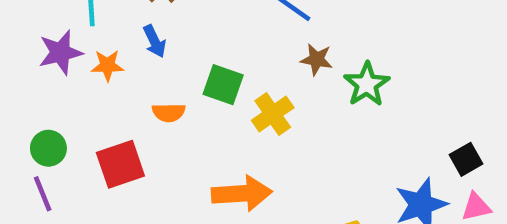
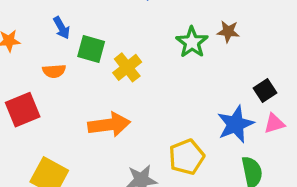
blue arrow: (155, 41) -> (62, 28), moved
brown star: (317, 59) -> (228, 32), moved

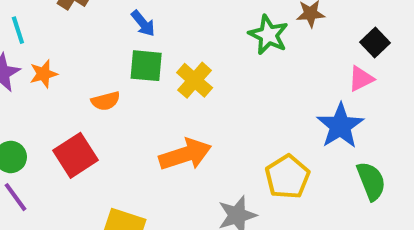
blue arrow: (62, 28) -> (143, 23), moved
black square: (265, 90) -> (375, 42), moved
pink triangle: (274, 123) -> (361, 79), moved

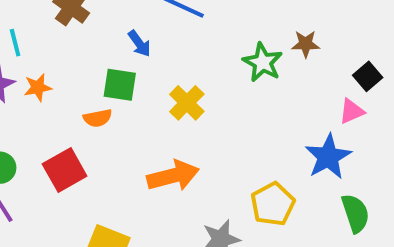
green square: (146, 66) -> (120, 85), moved

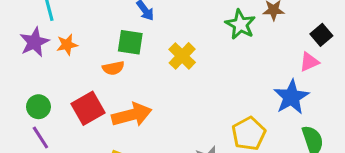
orange arrow: (173, 176) -> (132, 115), moved

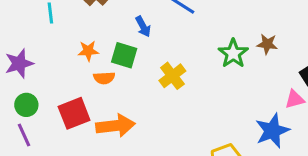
purple star: (34, 42) -> (19, 63), moved
orange star: (67, 45) -> (88, 51), moved

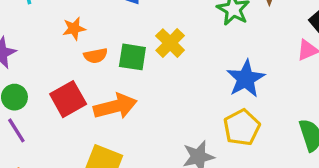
green square: (124, 55) -> (132, 57), moved
blue star: (272, 131) -> (246, 79), moved

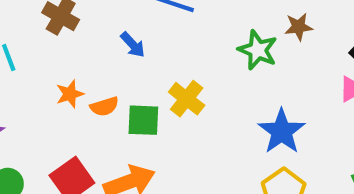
orange semicircle: (96, 56) -> (104, 106), moved

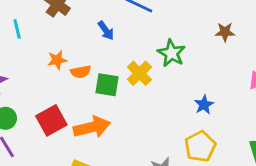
green star: (258, 50) -> (171, 53), moved
blue star: (282, 131) -> (204, 105), size x0.6

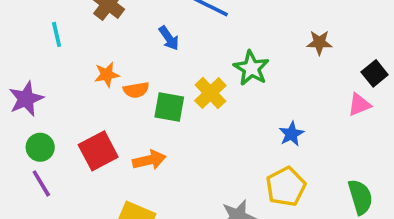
orange arrow: (92, 127) -> (149, 160), size x0.7

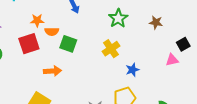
green star: (251, 68) -> (118, 18), moved
yellow cross: (210, 93) -> (111, 49), moved
red square: (98, 151) -> (29, 44), moved

